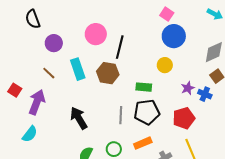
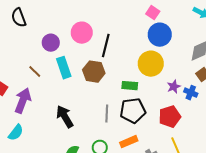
purple circle: (54, 43) -> (51, 43), moved
yellow circle: (165, 65) -> (151, 64), size x1.6

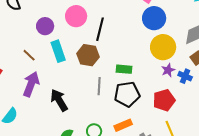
yellow circle: (151, 64) -> (163, 47), moved
purple arrow: (23, 101) -> (31, 84), moved
gray line: (107, 114) -> (99, 86), moved

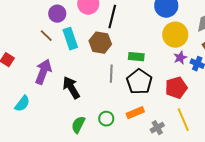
brown line: (29, 55) -> (46, 36), moved
black pentagon: (127, 94) -> (139, 82), turned -30

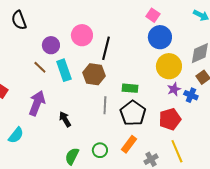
black arrow: (71, 88) -> (65, 119), size x0.7
orange rectangle: (135, 113) -> (129, 144), turned -30

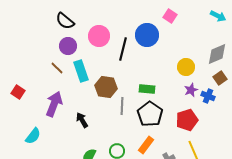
black semicircle: (19, 20) -> (65, 21), moved, turned -30
blue circle: (160, 37) -> (147, 35), moved
yellow circle: (169, 66) -> (186, 67), size x0.7
brown hexagon: (94, 74) -> (106, 87), moved

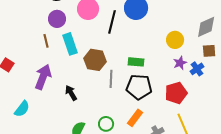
brown line: (57, 68) -> (46, 41), turned 32
brown square: (220, 78) -> (209, 51), turned 32
blue cross: (208, 96) -> (197, 69), turned 32
black pentagon: (150, 114) -> (139, 87), turned -30

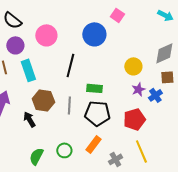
black line: (112, 22) -> (70, 65), moved
brown hexagon: (95, 60) -> (43, 100), moved

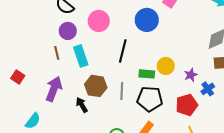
yellow circle: (133, 66) -> (166, 66), moved
blue cross: (155, 95) -> (208, 89), moved

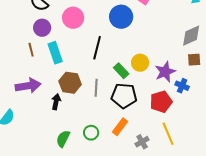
green rectangle: (147, 74) -> (121, 71), turned 42
purple star: (191, 75) -> (165, 72), size x1.5
purple arrow: (54, 89) -> (28, 86), turned 60
blue cross: (208, 89) -> (182, 86), turned -32
black arrow: (82, 105) -> (56, 102), turned 42

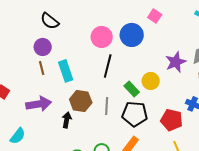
pink circle: (73, 18) -> (102, 37), moved
purple circle: (42, 28) -> (43, 47), moved
purple star: (165, 72) -> (176, 62), moved
red pentagon: (161, 102) -> (172, 120), turned 30

